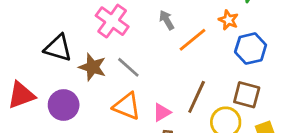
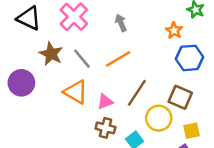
orange line: (192, 40) -> (118, 59), moved
black triangle: (58, 48) -> (29, 18), moved

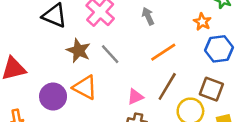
orange line: (118, 59) -> (163, 52), moved
purple circle: (21, 83) -> (53, 97), moved
orange triangle: (76, 92) -> (85, 87), moved

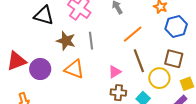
gray line: (110, 54) -> (91, 41), turned 42
brown line: (167, 86) -> (139, 61), turned -45
purple circle: (53, 97) -> (40, 69), moved

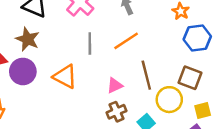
orange line: (133, 34) -> (126, 41), moved
brown star: (66, 41) -> (28, 39), moved
brown cross: (118, 93) -> (116, 112), turned -35

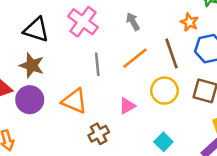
brown line: (146, 75) -> (171, 53), moved
yellow circle: (169, 100) -> (164, 91), moved
brown cross: (116, 112) -> (99, 134), moved

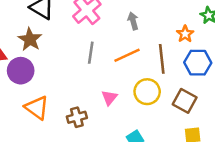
orange triangle: (74, 101) -> (37, 108), moved
pink triangle: (127, 106) -> (109, 98), turned -35

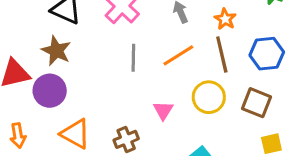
orange star: (185, 34) -> (225, 19), moved

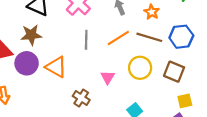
brown star: (56, 51) -> (31, 35), turned -30
brown line: (222, 54) -> (149, 37), turned -60
orange triangle: (75, 134) -> (56, 67), moved
brown cross: (126, 139) -> (81, 98), turned -35

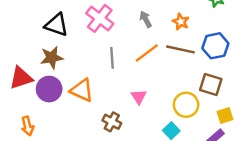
yellow circle: (140, 68) -> (186, 105), moved

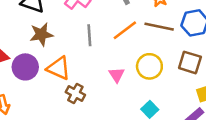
brown star: (52, 58) -> (41, 34), moved
yellow circle: (186, 105) -> (149, 66), moved
brown cross: (112, 122) -> (75, 94), moved

